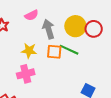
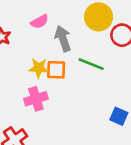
yellow circle: (75, 26) -> (99, 17), moved
orange square: (54, 52) -> (56, 70), moved

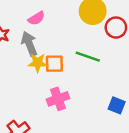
gray arrow: (63, 39) -> (29, 44), moved
pink cross: (36, 99) -> (58, 99), moved

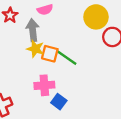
green line: (88, 57) -> (67, 58), moved
blue square: (117, 105) -> (59, 102), moved

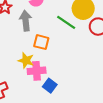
yellow star: (35, 49) -> (26, 60), moved
green line: (67, 58) -> (66, 22), moved

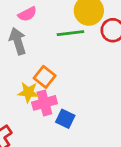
green line: (66, 22) -> (70, 33), turned -30
orange square: (41, 42) -> (45, 77), moved, turned 35

